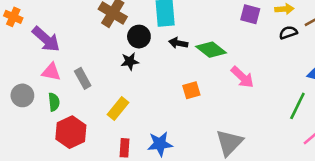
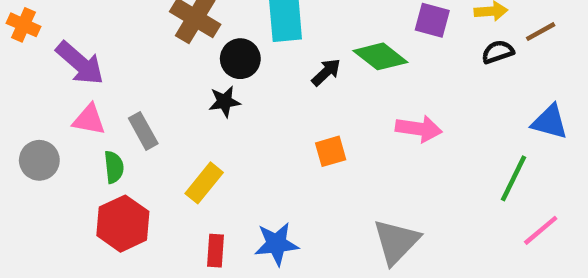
black arrow: (178, 43) -> (326, 72), moved, turned 126
green diamond: (211, 50) -> (380, 56), moved
pink arrow: (242, 77) -> (419, 129), turned -35
green semicircle: (54, 102) -> (114, 167), moved

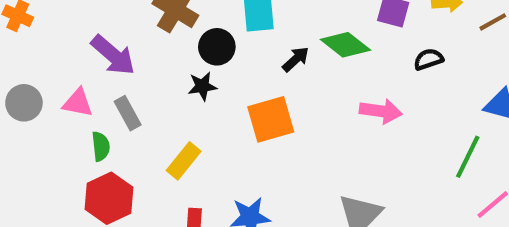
black semicircle: (498, 52) -> (428, 59), moved
purple arrow: (80, 63) -> (113, 55), moved
orange square: (331, 151) -> (271, 119), moved, size x1.6
gray circle: (39, 160) -> (24, 103), moved

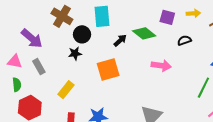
green semicircle: (101, 146) -> (17, 85), moved

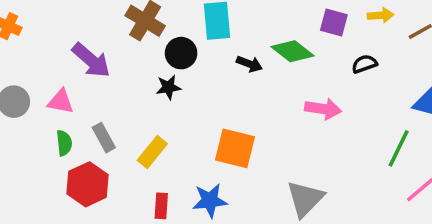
black arrow: (120, 40) -> (249, 64), turned 64
gray rectangle: (39, 67) -> (104, 138), moved
orange square: (108, 70) -> (235, 148), moved, turned 30

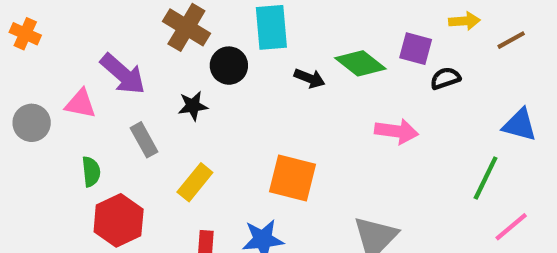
purple square: (334, 23) -> (416, 49), moved
black star: (168, 87) -> (193, 106), moved
pink triangle: (61, 102) -> (80, 104), moved
gray rectangle: (104, 138) -> (144, 140), moved

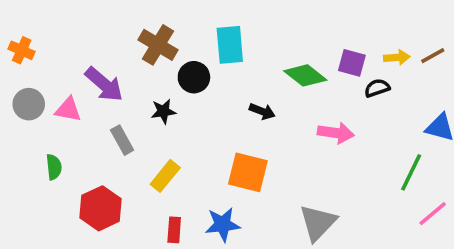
yellow arrow: (464, 21) -> (397, 57), moved
black arrow: (310, 78) -> (262, 111), moved
gray circle: (32, 123) -> (29, 104), moved
green semicircle: (91, 172) -> (54, 167), moved

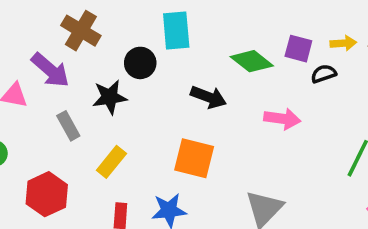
brown cross: (158, 45) -> (81, 31), moved
black star: (163, 111) -> (110, 97), size x1.4
black arrow: (262, 111) -> (209, 97), size x1.4

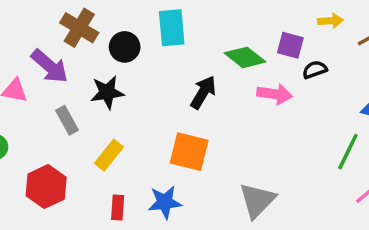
yellow arrow: (343, 43) -> (330, 21), moved
black circle: (140, 63) -> (125, 47), moved
black arrow: (209, 97) -> (203, 92), turned -80
pink arrow: (282, 119) -> (275, 94), moved

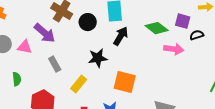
black star: (107, 92) -> (98, 58), moved
black arrow: (203, 92) -> (121, 36), moved

